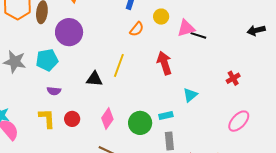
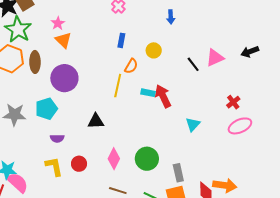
pink triangle: (186, 28) -> (215, 58), moved
black line: (198, 35) -> (193, 64), turned 42
yellow line: (119, 65) -> (118, 86), moved
cyan rectangle: (166, 116) -> (148, 93), moved, turned 32
pink ellipse: (239, 121) -> (240, 126), moved, turned 30

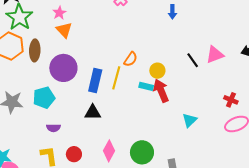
blue rectangle: (121, 40) -> (95, 81), moved, size x1.6
yellow circle: (154, 50) -> (157, 71), moved
red cross: (233, 102) -> (231, 100), turned -32

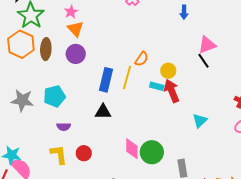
pink triangle: (215, 55) -> (207, 45), moved
purple circle: (63, 68) -> (76, 54), moved, size x0.7
pink diamond: (109, 151) -> (132, 149), moved, turned -30

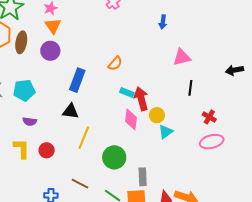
black line: (204, 61) -> (190, 88), moved, turned 35
yellow circle: (168, 71) -> (157, 115), moved
yellow line: (127, 77) -> (84, 138), moved
pink diamond: (132, 149) -> (131, 119), moved

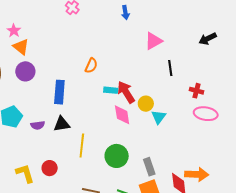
purple semicircle: (30, 121) -> (38, 125), moved
pink ellipse: (212, 142) -> (206, 114), turned 40

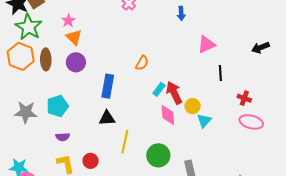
cyan rectangle: (111, 90) -> (159, 89), turned -64
purple semicircle: (38, 125) -> (63, 137), moved

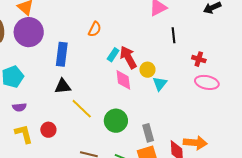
purple circle: (76, 62) -> (29, 32), size x1.5
yellow line: (125, 142) -> (82, 109), turned -55

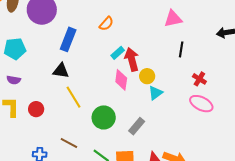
gray rectangle: (148, 133) -> (137, 126), moved, turned 42

